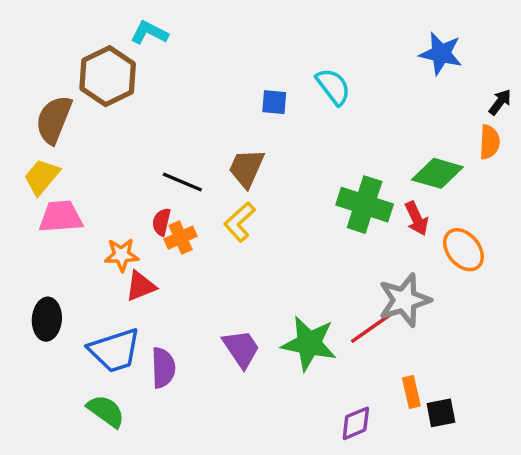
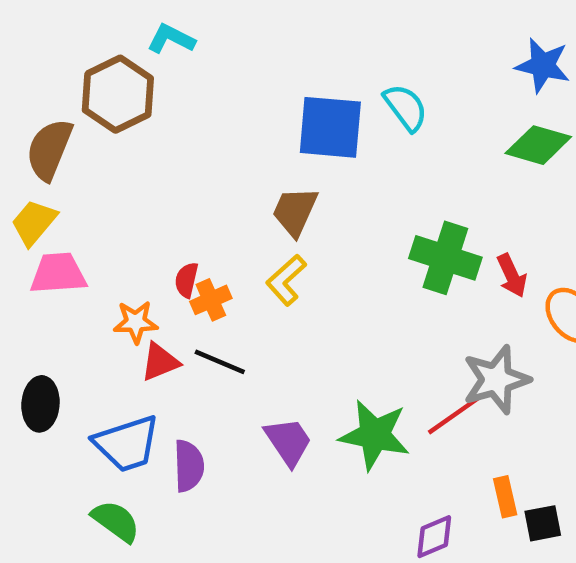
blue square: (274, 102) -> (330, 127), size x2.0
green diamond: (437, 173) -> (538, 145), moved
black line: (182, 182) -> (220, 362), moved

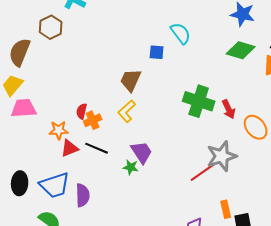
brown hexagon: (118, 94) -> (51, 27), size x0.7
blue square: (330, 127) -> (157, 52), moved, size x0.5
black ellipse: (40, 404) -> (20, 183), moved
green star: (375, 435) -> (131, 167), moved, size x0.5
purple trapezoid: (288, 442) -> (142, 152), moved

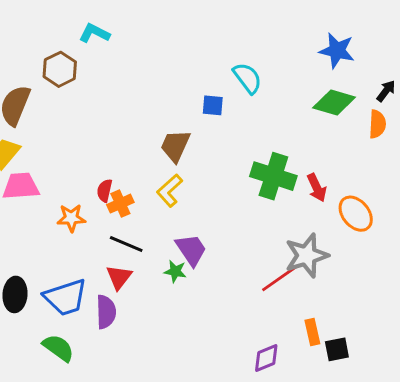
red triangle: (70, 148) -> (119, 277), moved, turned -30

